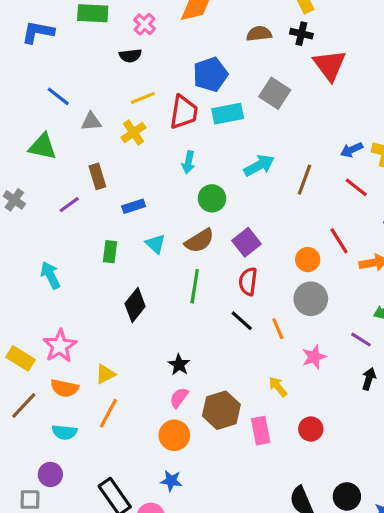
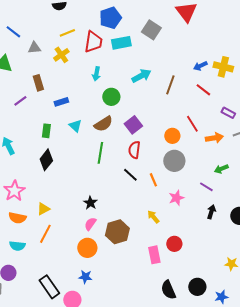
black diamond: (135, 305) -> (46, 160), moved
pink rectangle: (261, 431) -> (154, 255), moved

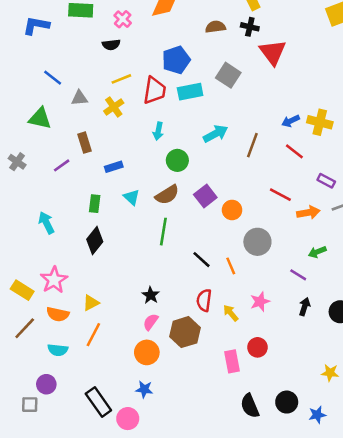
red line: (192, 124) -> (280, 195), turned -30
orange circle: (172, 136) -> (232, 210), moved
red semicircle: (134, 150) -> (204, 300), moved
pink star: (176, 198) -> (260, 302), moved

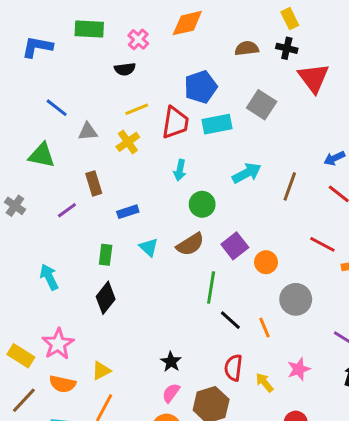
green line: (163, 232) -> (211, 287), moved

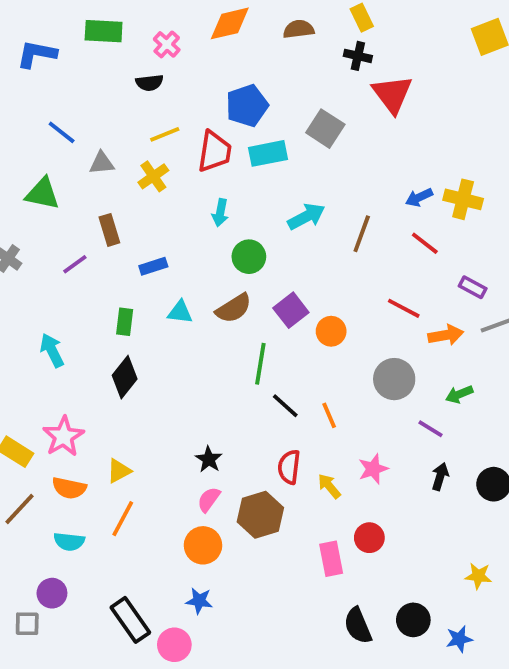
brown semicircle: (247, 48) -> (299, 29), moved
cyan triangle: (149, 247) -> (180, 312), turned -36
gray circle: (296, 299) -> (394, 379), moved

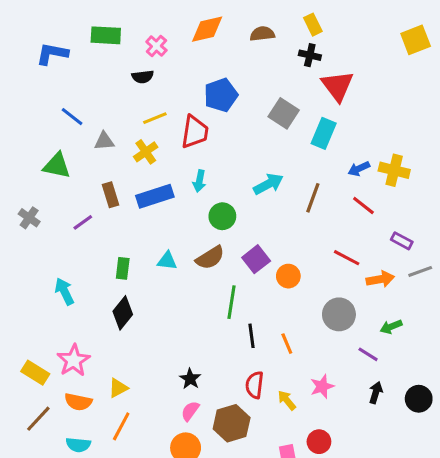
cyan rectangle: (268, 153) -> (324, 133), moved, turned -56
blue rectangle: (153, 266) -> (155, 196), moved, size x1.6
black line: (285, 406) -> (252, 336), turned 40

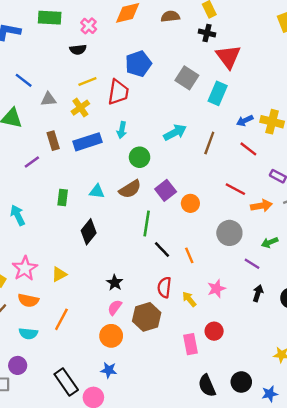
black diamond: (123, 313) -> (89, 232), moved
black line: (252, 336) -> (162, 249), turned -36
yellow triangle: (118, 388) -> (59, 274), moved

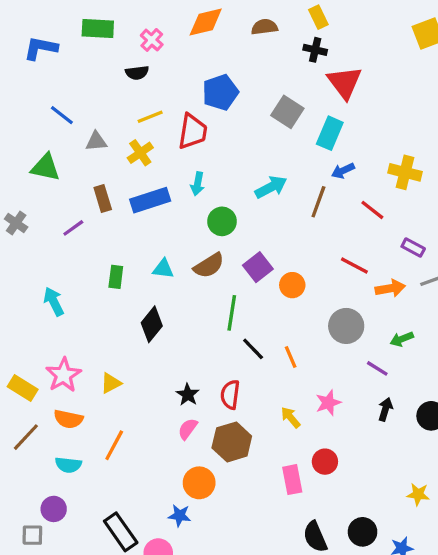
blue arrow: (245, 121) -> (343, 171), moved
red semicircle: (164, 287) -> (230, 395), moved
orange circle: (111, 336) -> (199, 483), moved

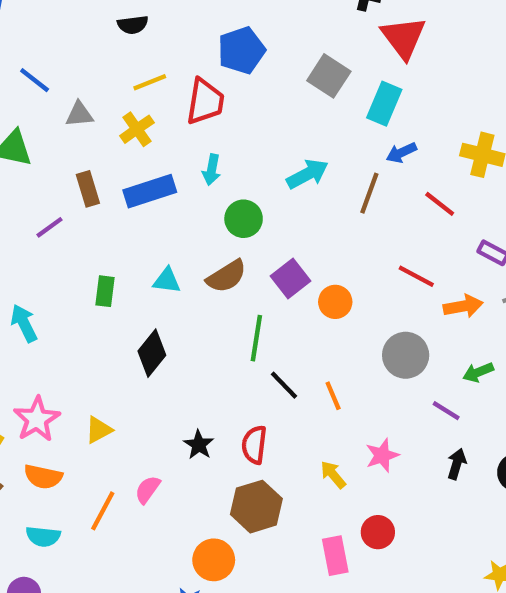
pink semicircle: (188, 429) -> (148, 490), moved

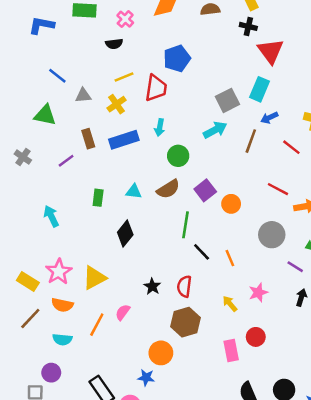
gray square: (329, 76) -> (227, 100), moved, turned 30
yellow triangle: (99, 430) -> (94, 278), size x1.5

